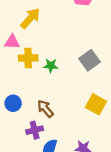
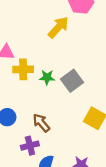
yellow arrow: (30, 18) -> (58, 27), moved
gray square: (89, 60) -> (72, 81), moved

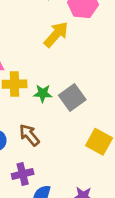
brown arrow: (41, 123) -> (29, 135), moved

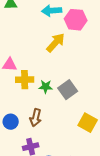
brown arrow: (29, 135) -> (36, 118), turned -126

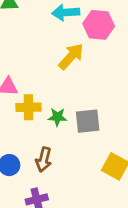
gray square: (68, 90) -> (88, 121), turned 30

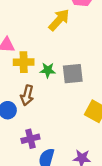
brown arrow: (44, 160) -> (27, 95), moved

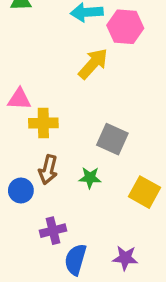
green star: (48, 70) -> (90, 178), moved
gray square: (73, 74) -> (112, 139), turned 30

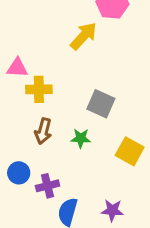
blue circle: (21, 191) -> (19, 173), moved

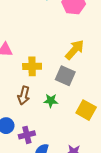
yellow arrow: (84, 36) -> (75, 50), moved
yellow cross: (39, 89) -> (32, 66), moved

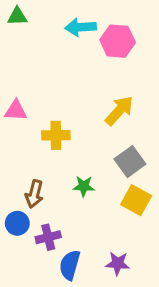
gray square: (65, 76) -> (130, 162), moved, turned 30
brown arrow: (24, 95) -> (34, 194), moved

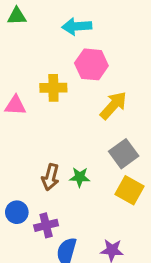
pink hexagon: (118, 41) -> (91, 64), moved
yellow cross: (56, 135) -> (53, 88), moved
brown arrow: (34, 194) -> (50, 177), moved

